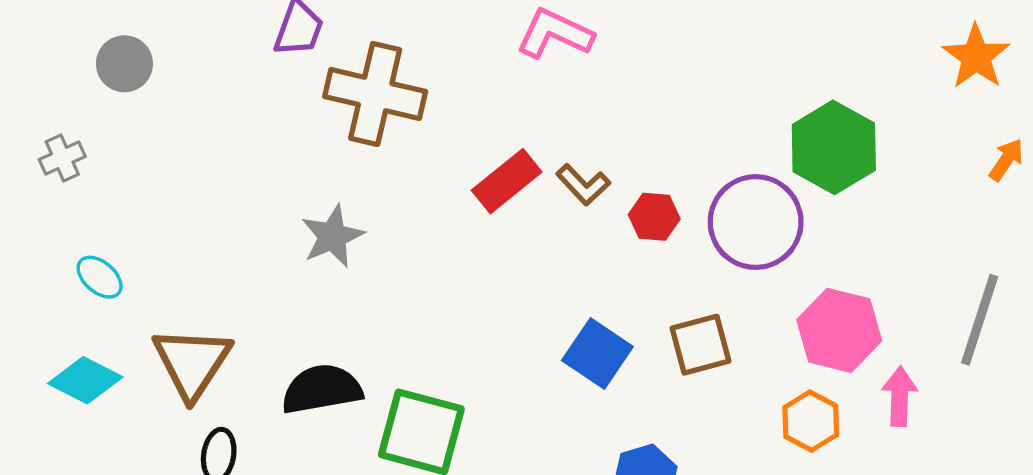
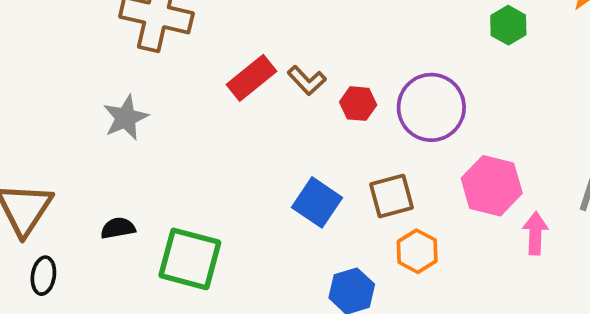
green hexagon: (834, 147) -> (508, 25), moved, size x0.6
black semicircle: (322, 389) -> (118, 228), size x0.6
orange hexagon: (811, 421) -> (417, 251), moved

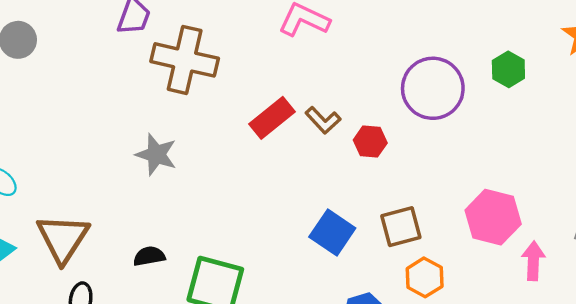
purple circle: (431, 107) -> (433, 88), moved
gray star: (126, 118) -> (156, 154), turned -30

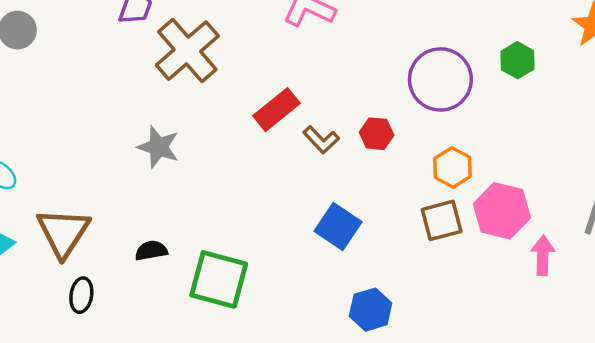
brown cross: (185, 60) -> (187, 51), turned 36
brown L-shape: (323, 120) -> (321, 140), moved
brown square: (401, 227) -> (442, 220), moved
orange hexagon: (425, 277) -> (452, 167), moved

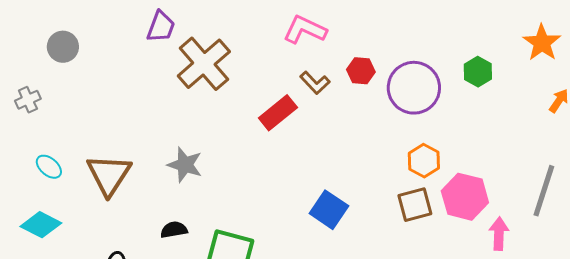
red hexagon: (377, 134) -> (361, 71), moved
brown L-shape: (321, 140) -> (315, 83), moved
gray star: (158, 147) -> (185, 165), moved
brown triangle: (63, 232) -> (109, 175), moved

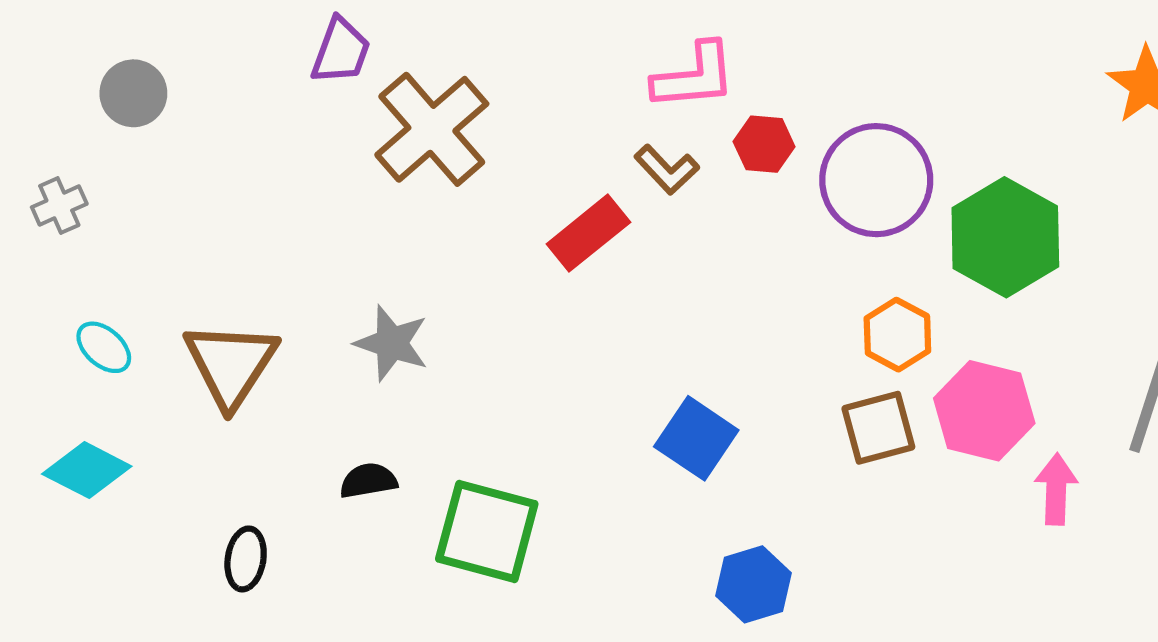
pink L-shape: (305, 30) -> (694, 76), moved, turned 150
green hexagon: (478, 72) -> (1005, 237), moved, size x1.8

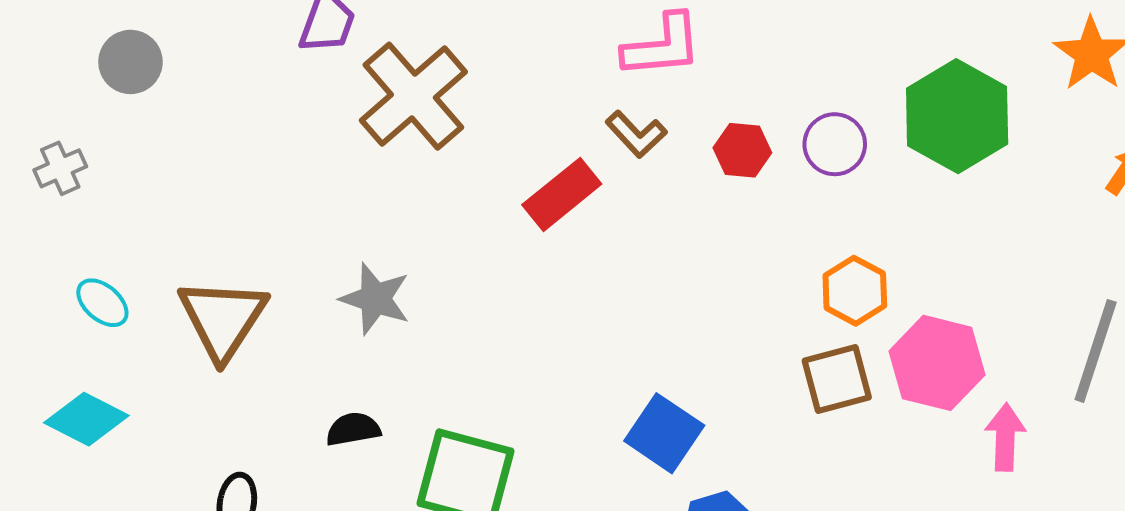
red hexagon: (764, 144) -> (742, 150), moved
purple circle: (876, 180) -> (835, 144), size x0.6
green hexagon: (1005, 237) -> (957, 116), moved
blue square: (696, 438) -> (664, 433), moved

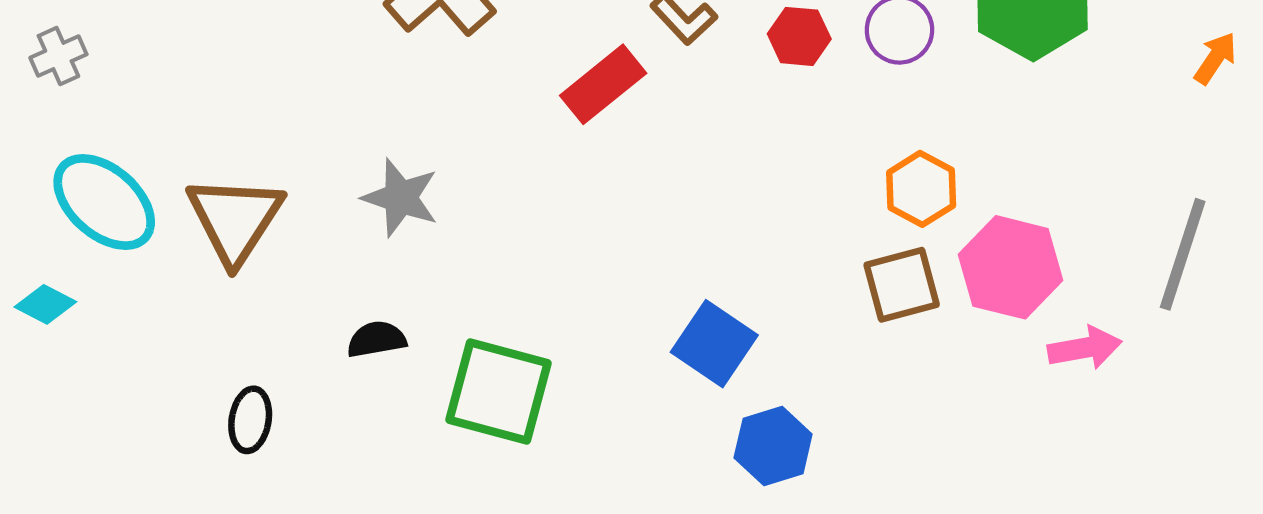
cyan ellipse: (102, 303) -> (104, 202), size x1.8
cyan diamond: (86, 419) -> (45, 304), moved, size x0.7
pink arrow: (1005, 437) -> (1085, 348), turned 78

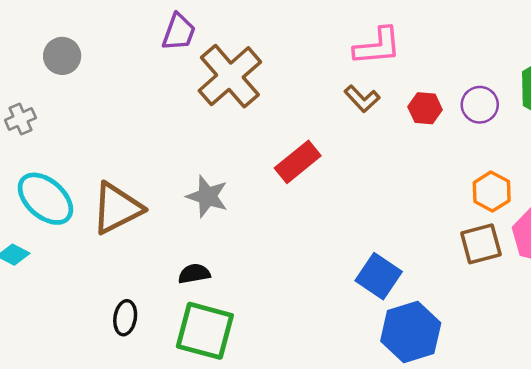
red rectangle: (603, 84) -> (298, 162), moved
brown triangle: (235, 219) -> (117, 208), turned 30
green square: (499, 392) -> (205, 331), moved
blue hexagon: (773, 446) -> (411, 332), size x1.4

